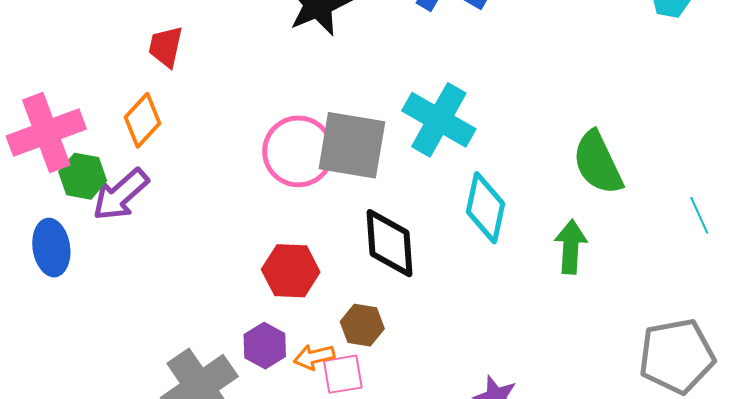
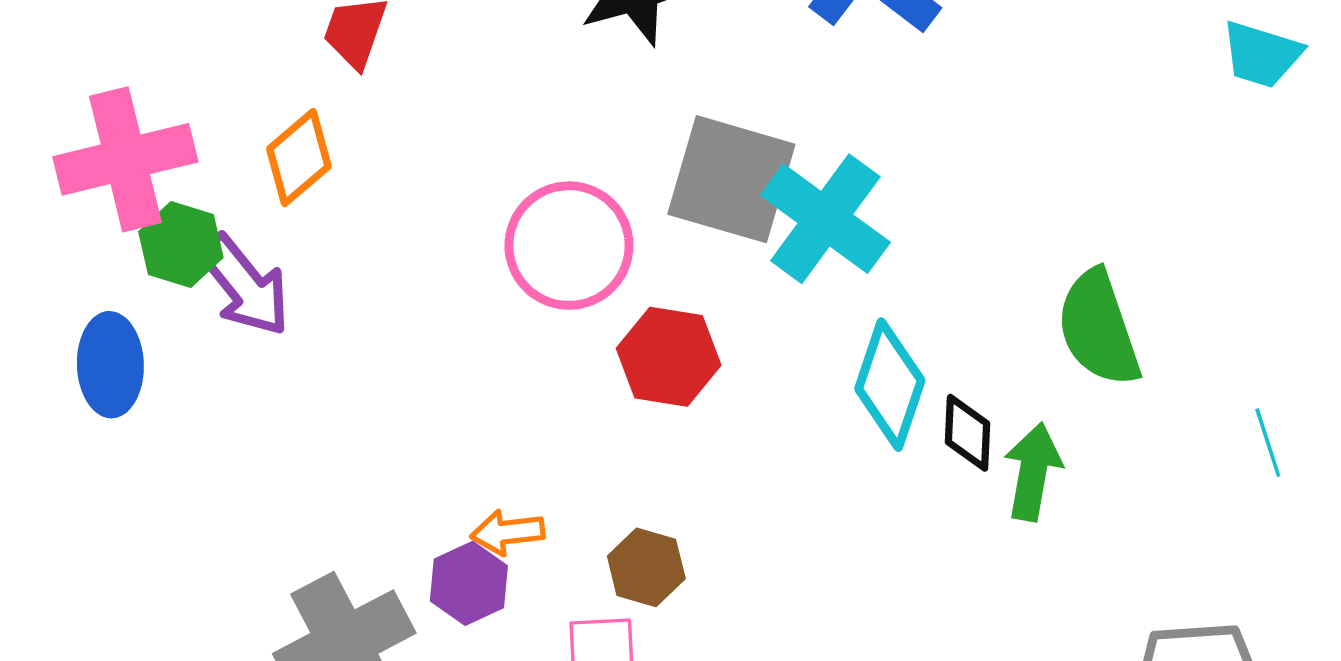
gray square: (352, 145) -> (731, 179), moved
purple arrow: (121, 195) -> (244, 285), turned -94
black diamond: (389, 243) -> (968, 433), moved, size x0.6
red hexagon: (291, 271) -> (669, 357), moved
orange arrow: (314, 357) -> (508, 532), moved

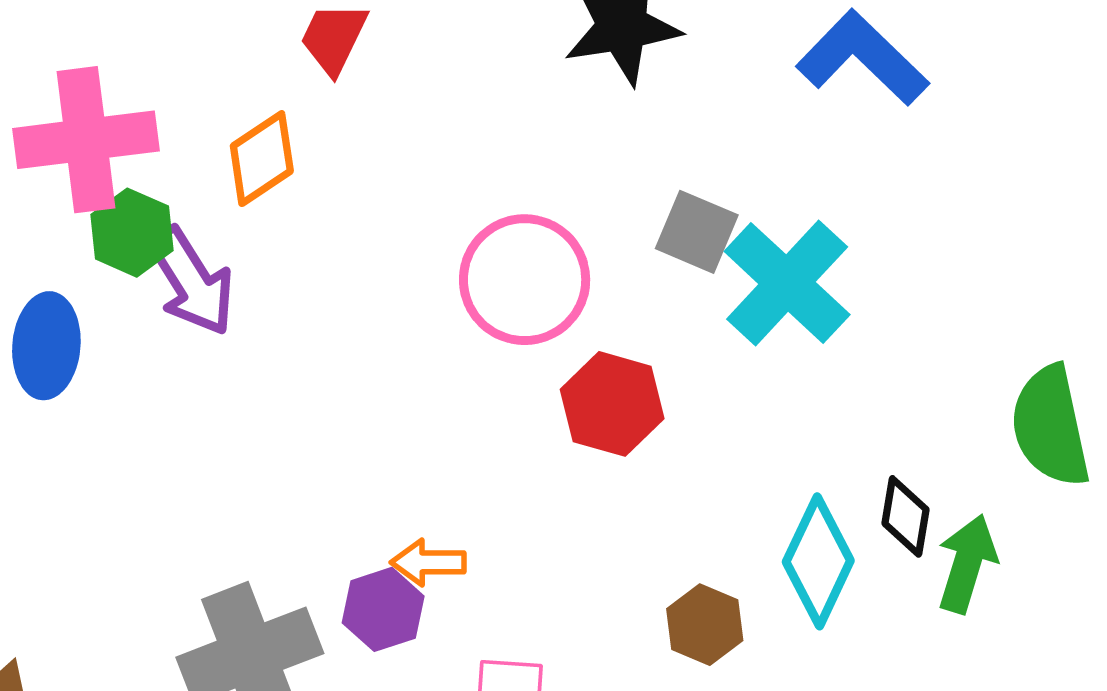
gray square: (731, 179) -> (697, 232), size x0.6
cyan diamond: (890, 385) -> (818, 561), moved
brown hexagon: (646, 567) -> (705, 625), moved

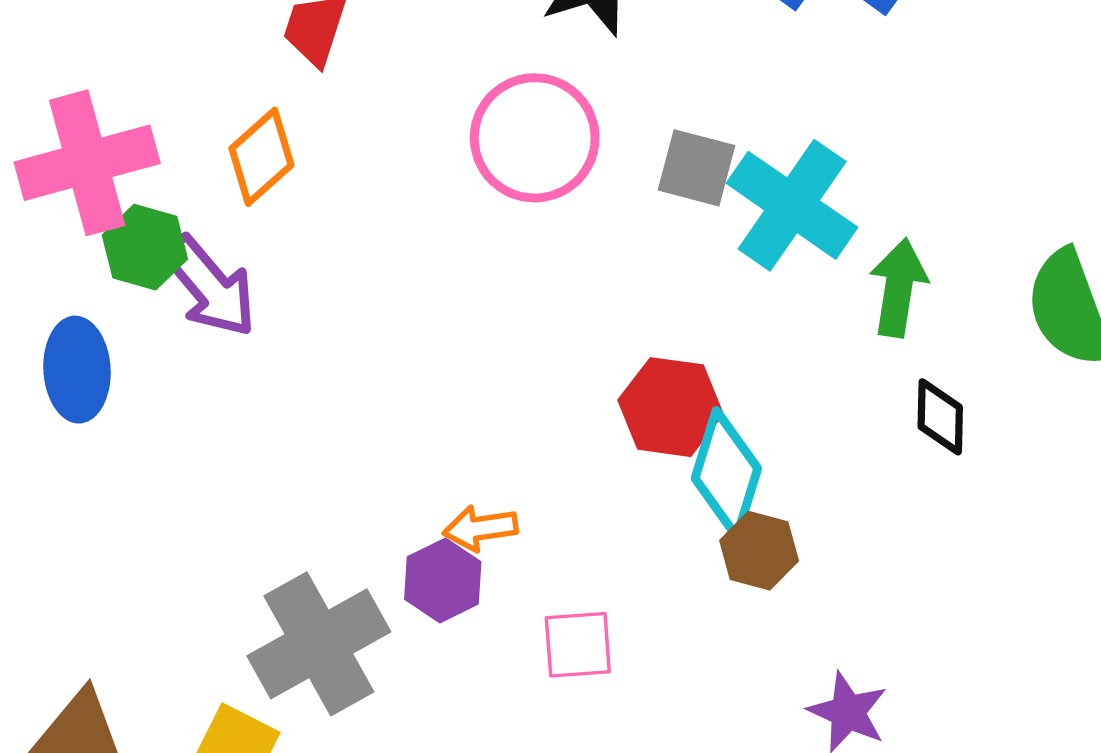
pink circle: (525, 280) -> (535, 138), moved
red hexagon: (612, 404) -> (670, 407), moved
cyan diamond: (818, 561) -> (726, 473), moved
green arrow: (967, 564) -> (898, 288), moved

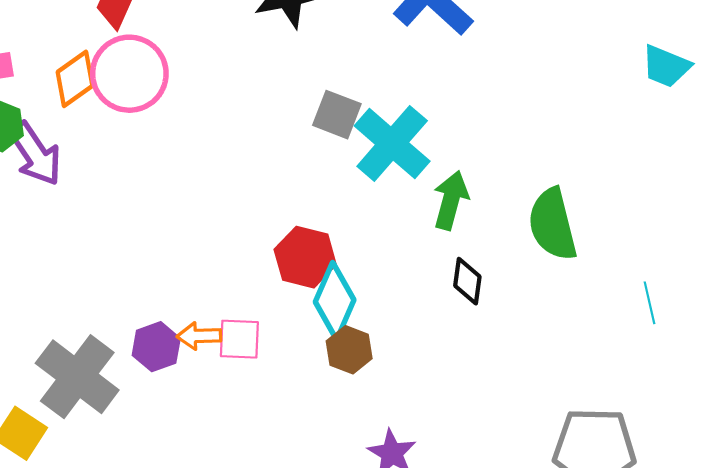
pink circle: (535, 138) -> (129, 74), moved
orange arrow: (480, 528) -> (199, 336), moved
gray cross: (319, 644) -> (77, 377), turned -30
pink square: (578, 645) -> (239, 339), moved

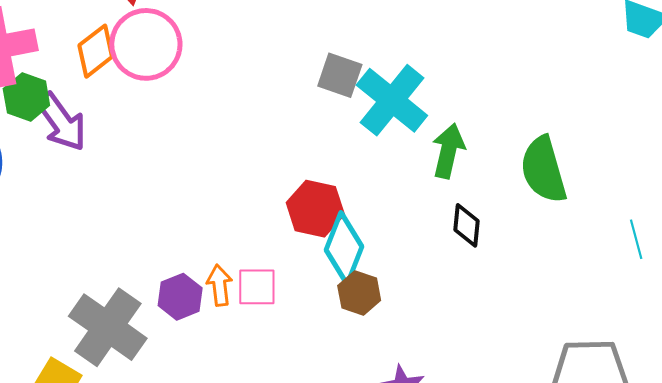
orange arrow: (199, 336) -> (219, 285), turned 87

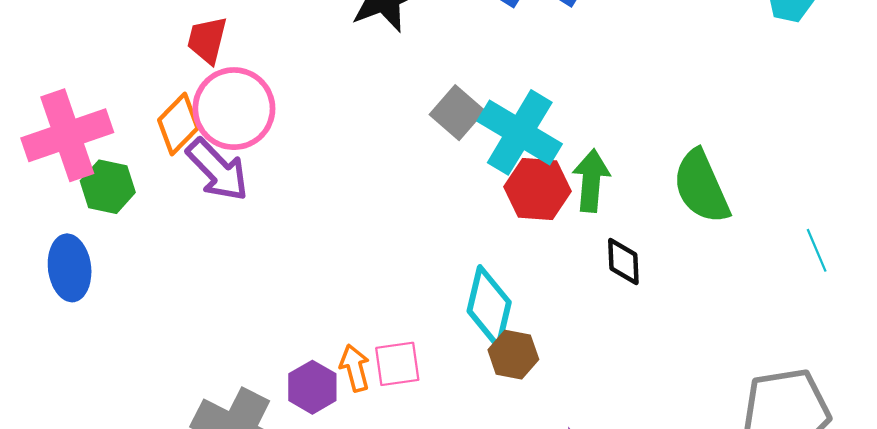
gray square: (340, 75) -> (457, 113), turned 30
purple arrow: (61, 122) -> (217, 170), moved
red hexagon: (315, 209) -> (537, 189), moved

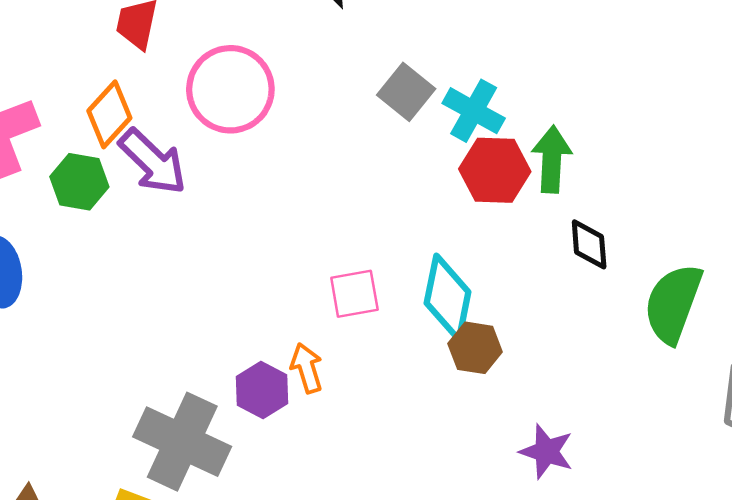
pink circle: (234, 109) -> (230, 89), moved
cyan cross: (520, 132) -> (474, 111), size x0.7
green hexagon: (108, 187) -> (79, 182), moved
green semicircle: (701, 187) -> (673, 304), moved, turned 46
pink square: (397, 364) -> (354, 294), moved

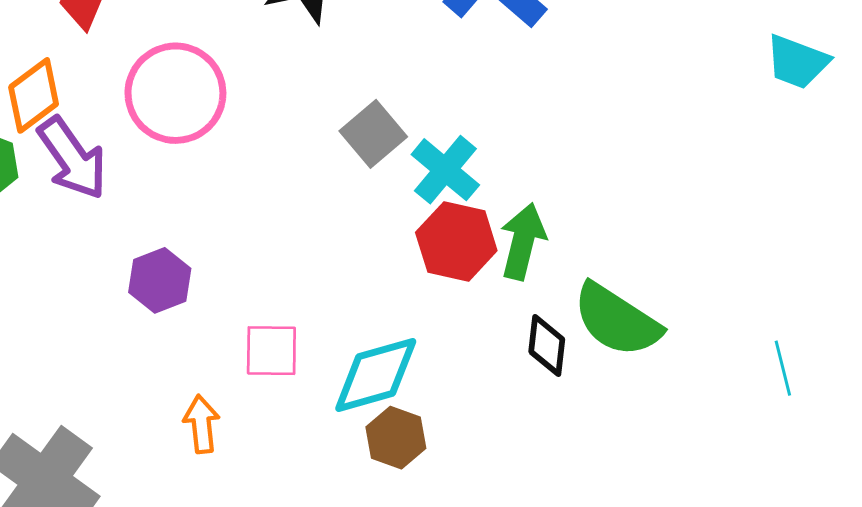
cyan diamond: (448, 298) -> (376, 375), turned 52
green semicircle: (673, 304) -> (617, 320), moved, turned -88
purple hexagon: (262, 390) -> (160, 280), moved

